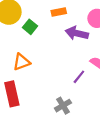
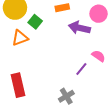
orange triangle: (22, 62) -> (20, 38), moved

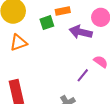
green square: (35, 22) -> (47, 23), moved, turned 32

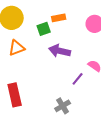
purple arrow: (81, 32) -> (60, 51), moved

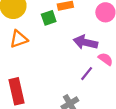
purple arrow: (60, 51) -> (85, 42), moved

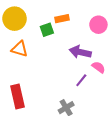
orange triangle: (19, 39) -> (20, 49), turned 36

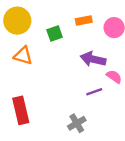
orange rectangle: (62, 19) -> (84, 21), moved
purple line: (81, 80) -> (94, 92), turned 32

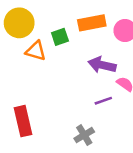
orange rectangle: (84, 21) -> (92, 23), size x1.5
orange triangle: (23, 56) -> (36, 51), moved

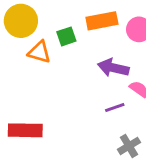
red rectangle: (23, 121) -> (25, 130), turned -76
gray cross: (84, 135) -> (129, 146), moved

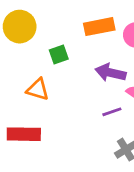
green square: (66, 36) -> (59, 55), moved
orange triangle: (39, 52) -> (38, 89), moved

